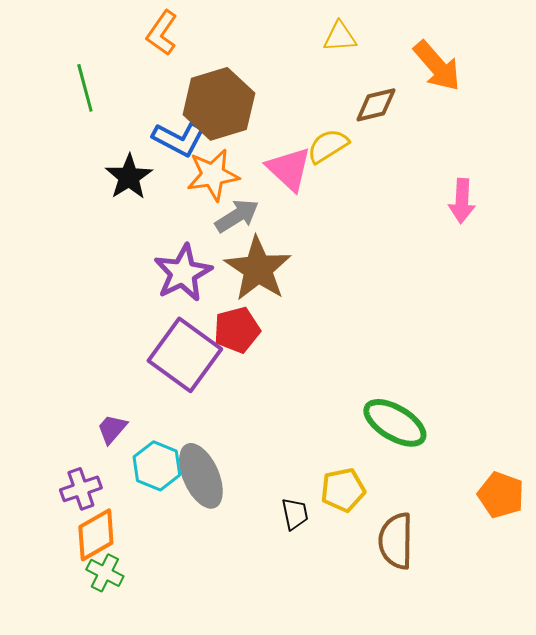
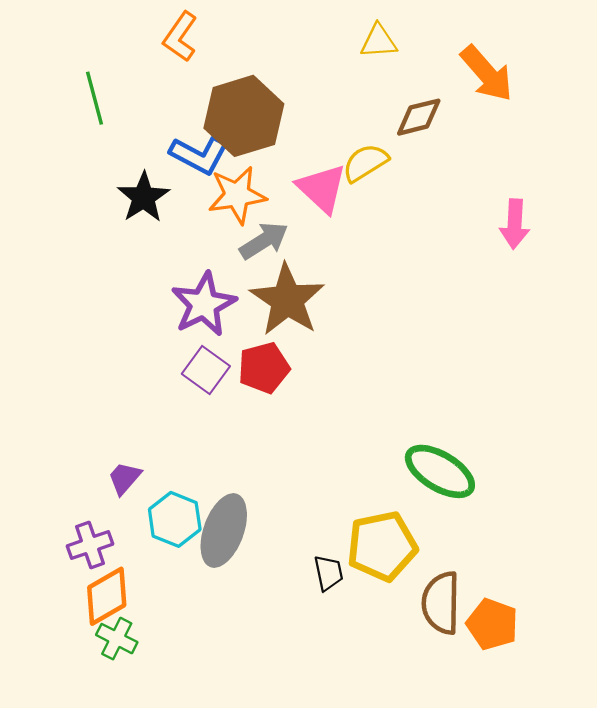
purple square: (185, 355) -> (206, 370), moved, size x0.6
gray ellipse: (201, 476) -> (224, 531), turned 44
yellow pentagon: (343, 490) -> (382, 546), size x1.4
orange pentagon: (501, 495) -> (492, 624), moved

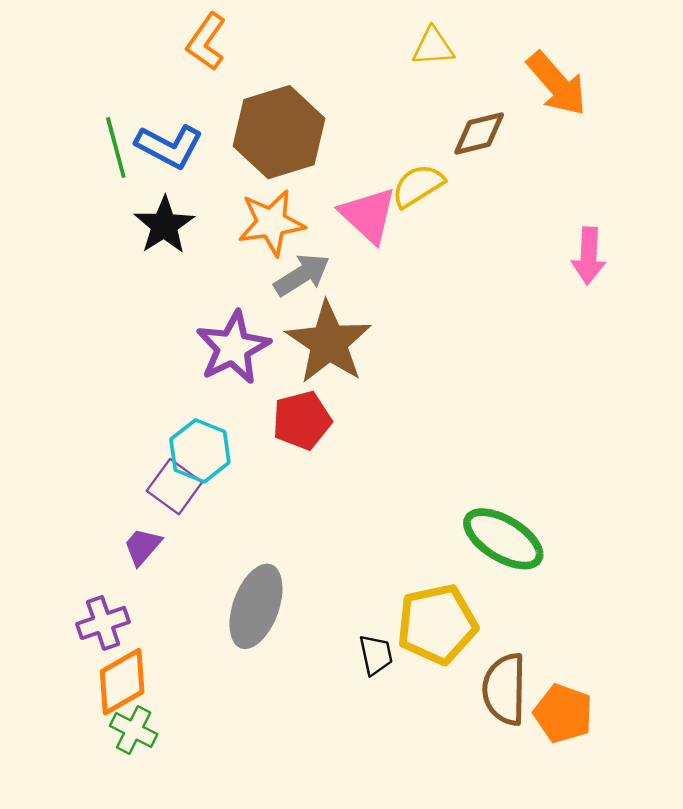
green line: (94, 98) -> (116, 147), moved
blue L-shape: (199, 155) -> (169, 146), moved
purple square: (206, 370) -> (174, 487), moved
cyan hexagon: (175, 519) -> (200, 451), moved

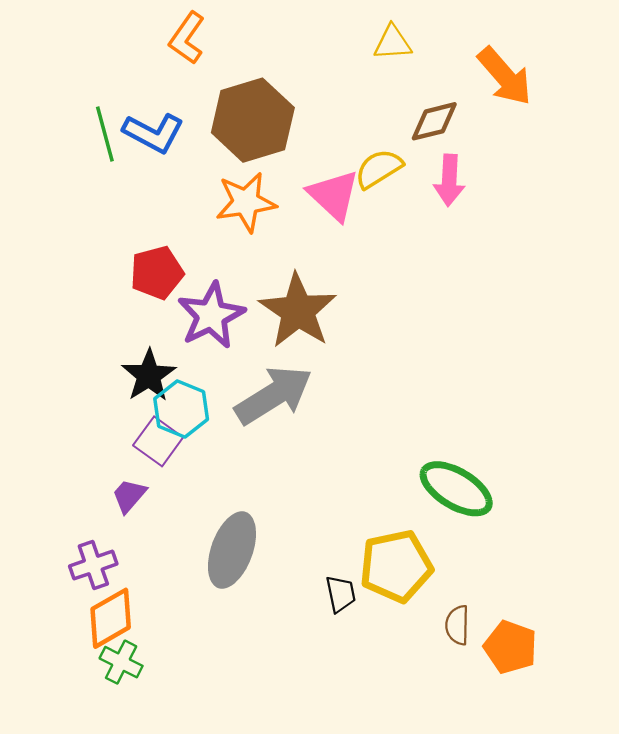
black star: (164, 225) -> (149, 376), moved
pink arrow: (589, 256) -> (449, 180), moved
gray arrow: (302, 275) -> (274, 395), moved, size x1.5
red pentagon: (302, 420) -> (157, 273), moved
brown semicircle: (505, 689) -> (457, 625), size x0.6

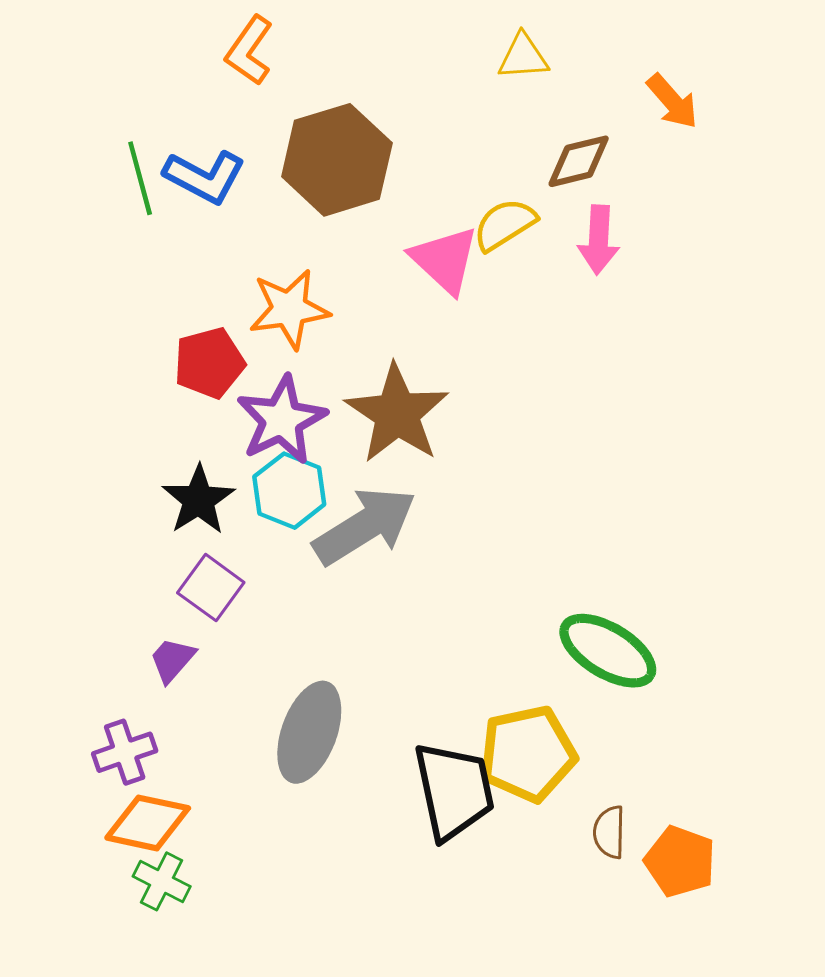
orange arrow: (505, 76) -> (672, 101), size x0.7
orange star: (246, 202) -> (289, 309), moved
cyan hexagon: (181, 409) -> (289, 491), moved
black trapezoid: (341, 594) -> (454, 791), size x2.0
orange diamond: (111, 618) -> (148, 823), turned 42

